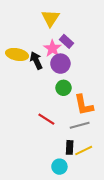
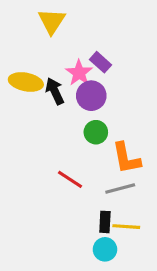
yellow triangle: (50, 18) -> (52, 21), moved
yellow line: (84, 150) -> (126, 227), turned 30
cyan circle: (59, 167) -> (105, 249), moved

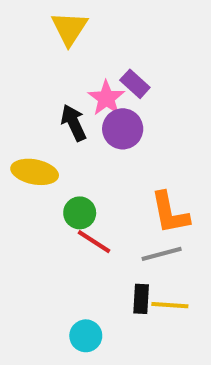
yellow ellipse: (26, 82) -> (35, 172), moved
green circle: (96, 132) -> (80, 213), moved
cyan circle: (105, 249) -> (86, 336), moved

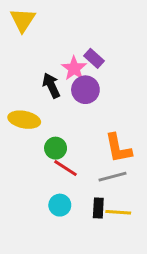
yellow triangle: (69, 28) -> (23, 20), moved
cyan circle: (86, 336) -> (60, 205), moved

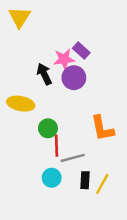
pink star: (74, 68) -> (64, 59), turned 30
red line: (66, 168) -> (57, 146), turned 55
gray line: (113, 177) -> (73, 158), moved
yellow line: (118, 212) -> (102, 184), turned -65

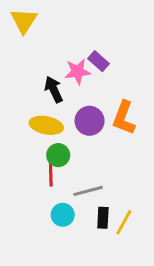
purple circle: (74, 78) -> (90, 121), moved
yellow ellipse: (21, 104) -> (46, 125), moved
orange L-shape: (102, 128) -> (124, 118), moved, turned 32
red line: (57, 146) -> (51, 173), moved

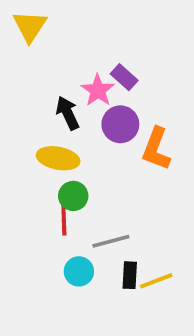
pink star: (78, 72) -> (98, 90), turned -30
purple circle: (90, 121) -> (120, 124), moved
yellow line: (124, 222) -> (156, 281), turned 40

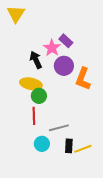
green circle: (73, 196) -> (39, 96), moved

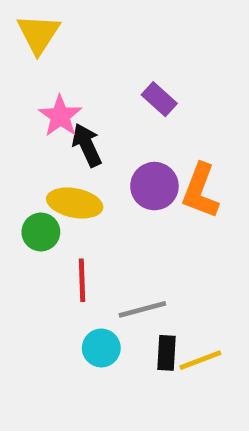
pink star: (52, 48) -> (60, 116), moved
purple circle: (64, 66) -> (154, 186), moved
green circle: (39, 96) -> (41, 232), moved

